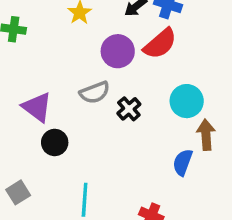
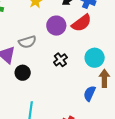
gray semicircle: (95, 92) -> (27, 42), moved
black circle: (55, 142) -> (23, 73), moved

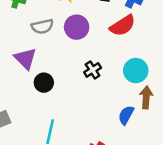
purple circle: (56, 26) -> (77, 27), moved
gray semicircle: (27, 42) -> (42, 26), moved

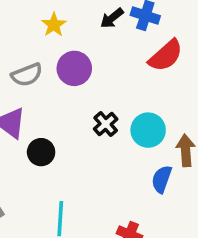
red semicircle: (123, 26) -> (166, 56), moved
cyan circle: (136, 71) -> (148, 130), moved

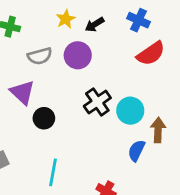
black arrow: (112, 18) -> (95, 25), moved
black cross: (106, 124) -> (97, 102), size x1.4

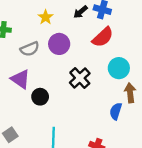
black arrow: (95, 25) -> (80, 12), moved
red semicircle: (151, 54) -> (103, 37), moved
cyan circle: (130, 111) -> (119, 68), moved

